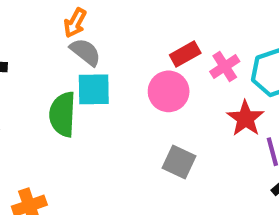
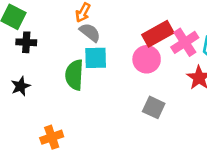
red rectangle: (185, 54) -> (158, 34), size x1.5
pink cross: (225, 66) -> (185, 42), size x1.4

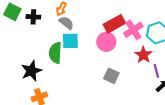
black cross: (26, 42) -> (33, 17), moved
black star: (21, 86) -> (31, 71), moved, size x1.5

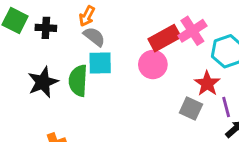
pink cross: (133, 30) -> (192, 31), moved
black star: (31, 71) -> (43, 82), moved
gray square: (111, 76) -> (191, 108), moved

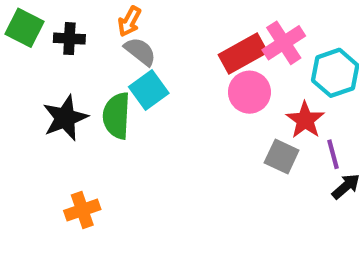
cyan square: (100, 63) -> (149, 90), turned -35
pink circle: (153, 65) -> (249, 92), moved

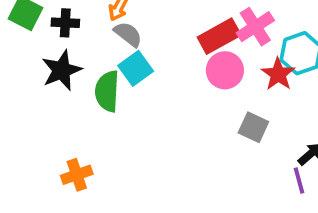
black star: (65, 118) -> (62, 70), moved
red star: (305, 120) -> (278, 74), moved
purple line: (333, 154) -> (299, 180), moved

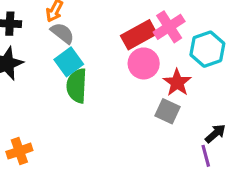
red star: (278, 74) -> (177, 83), moved
green semicircle: (107, 91) -> (77, 86), moved

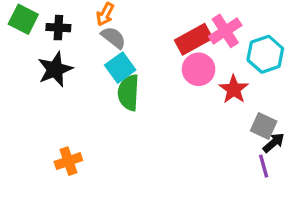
gray square: (168, 111) -> (264, 126), moved

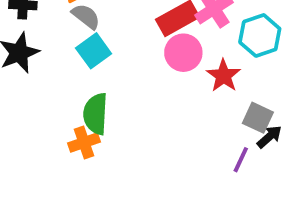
green semicircle: (128, 93) -> (95, 114), moved
orange cross: (68, 161) -> (84, 142), moved
purple line: (264, 166) -> (241, 160), moved, turned 40

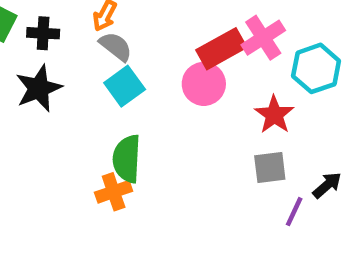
pink circle: (183, 53) -> (204, 84), moved
gray square: (258, 118) -> (270, 168), moved, turned -32

